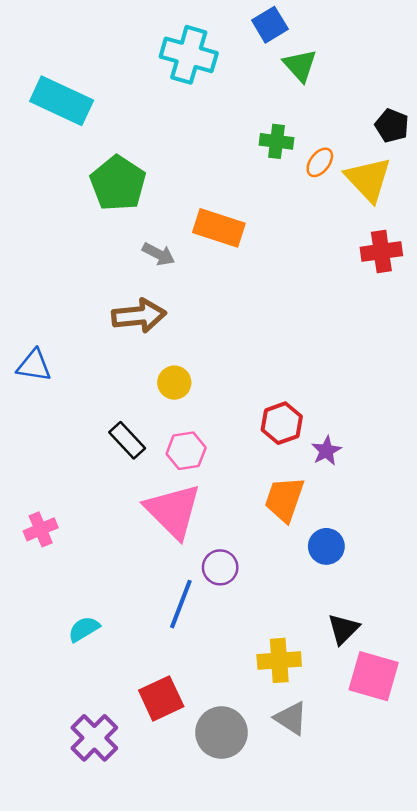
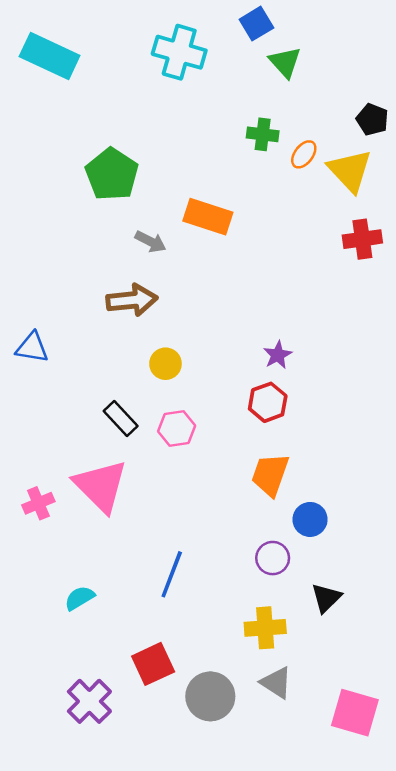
cyan rectangle: (62, 101) -> (50, 56), moved
purple star: (326, 451) -> (278, 355), moved
pink triangle: (173, 511) -> (101, 486), moved
purple circle: (220, 567) -> (273, 558), moved
pink square: (374, 676) -> (355, 713), moved

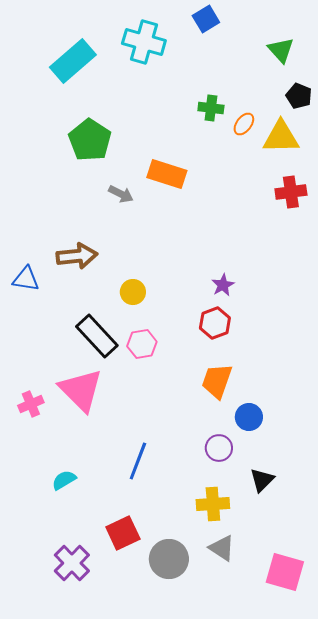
cyan rectangle: (50, 56) -> (73, 61), moved, turned -66
green triangle: (285, 62) -> (281, 50), moved
yellow triangle: (350, 171) -> (281, 137), turned -48
brown arrow: (132, 300) -> (77, 256), moved
black rectangle: (121, 419) -> (97, 336), size x1.5

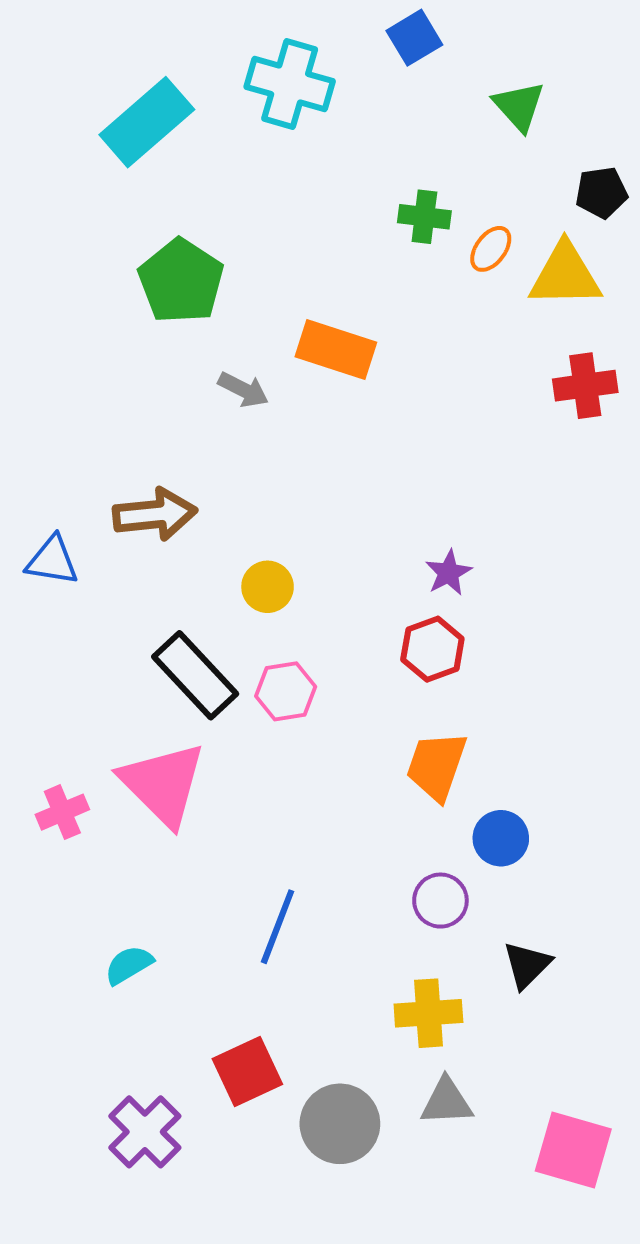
green triangle: (281, 50) -> (519, 106), moved
black pentagon: (299, 96) -> (601, 193), turned -30
gray triangle: (222, 548) -> (447, 1102), turned -36

